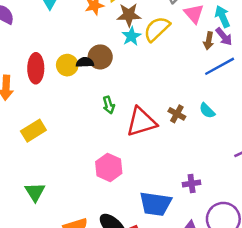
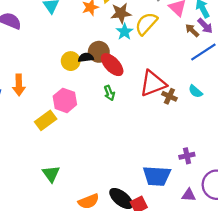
brown arrow: (209, 41) -> (192, 30), turned 128
red ellipse: (36, 68) -> (112, 65), moved, turned -40
red triangle: (141, 122) -> (153, 83), moved
pink hexagon: (109, 167) -> (65, 100), moved

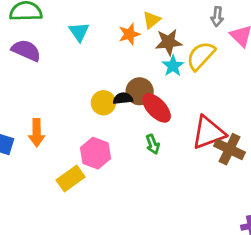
brown cross: (169, 96) -> (229, 149), size x1.5

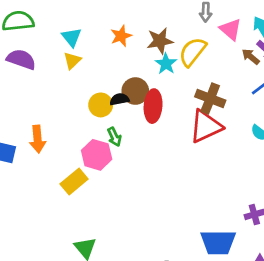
yellow triangle: (152, 20) -> (72, 61), moved
red ellipse: (157, 108) -> (153, 106), turned 52
green arrow: (153, 144) -> (114, 137), moved
brown cross: (229, 149) -> (210, 98), moved

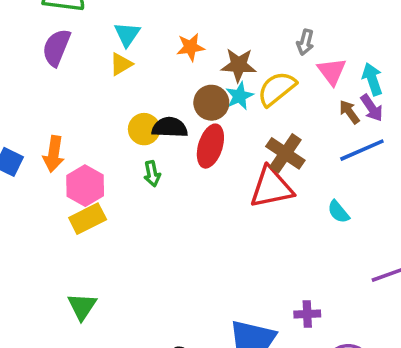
purple semicircle: (21, 59) -> (56, 48), turned -100
brown circle: (135, 91) -> (211, 103), moved
black semicircle: (119, 99) -> (170, 127), size x1.4
pink hexagon: (97, 155) -> (85, 186), moved

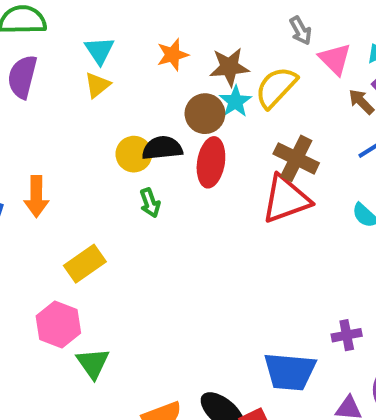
gray arrow: (305, 42) -> (301, 31), turned -35
pink hexagon: (85, 186) -> (58, 324), moved

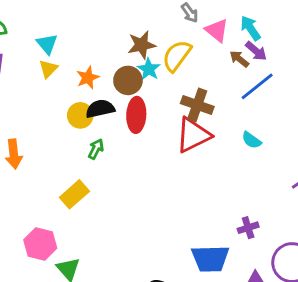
orange star: (173, 55) -> (88, 78), moved
green arrow: (150, 203) -> (96, 149), turned -126
yellow rectangle: (85, 264) -> (74, 194), moved

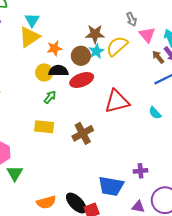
yellow triangle: (48, 69) -> (29, 37), size x1.6
brown cross: (197, 105) -> (83, 133), moved, turned 30
red ellipse: (136, 115) -> (82, 80), turned 55
yellow rectangle: (74, 194) -> (44, 127), moved, turned 36

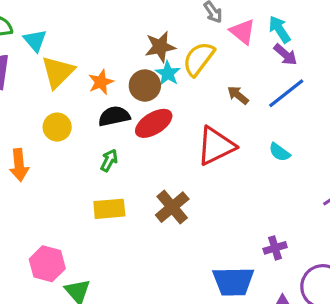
cyan triangle: (32, 20) -> (35, 40), moved
brown arrow: (158, 57) -> (238, 95), moved
yellow circle: (44, 72) -> (57, 127), moved

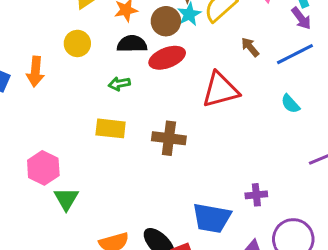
cyan semicircle: (279, 152) -> (290, 104), moved
green arrow: (109, 160) -> (119, 84), turned -140
brown cross: (172, 207) -> (169, 138), turned 36

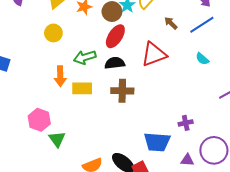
black semicircle: (132, 44) -> (115, 63), moved
red ellipse: (167, 58) -> (115, 36), turned -30
orange arrow: (35, 72) -> (60, 76), moved
green arrow: (119, 84) -> (85, 57), size x1.5

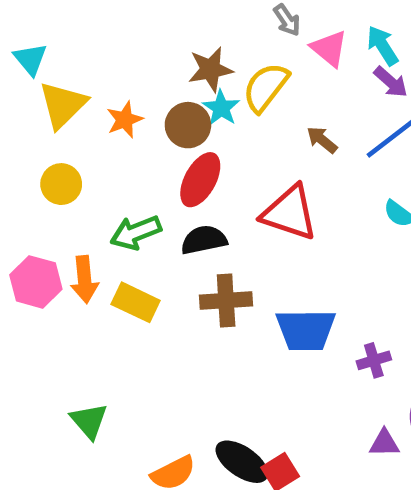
red triangle: (154, 54) -> (290, 213), turned 44
yellow rectangle: (82, 88) -> (136, 302), turned 30
pink hexagon: (39, 120) -> (36, 282), moved
blue trapezoid: (157, 142) -> (306, 330), moved

